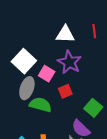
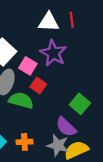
red line: (94, 31) -> (72, 20), moved
red square: (65, 91) -> (38, 85), moved, turned -32

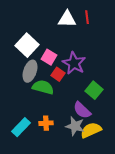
purple star: (53, 53) -> (74, 63), moved

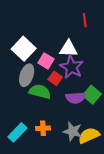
white triangle: (67, 19) -> (68, 49), moved
purple semicircle: (82, 110) -> (76, 98), moved, turned -48

